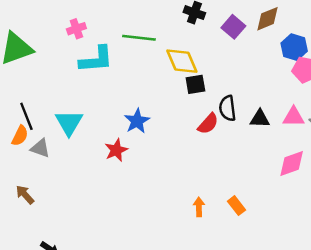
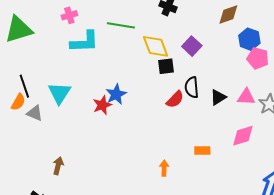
purple square: (233, 27) -> (192, 46), moved
black triangle: (260, 119) -> (218, 97), turned -36
red star: (116, 150) -> (102, 105), moved
brown arrow: (25, 195) -> (58, 166), moved, turned 54
orange rectangle: (236, 206) -> (202, 151), moved, turned -56

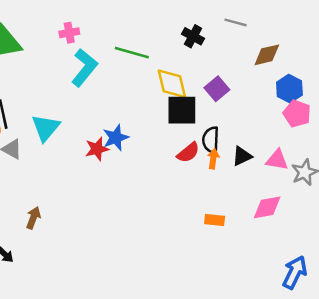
cyan L-shape: (85, 42) -> (84, 68), turned -56
black square: (166, 66) -> (182, 110), size x1.5
orange arrow: (164, 168) -> (213, 159), moved

